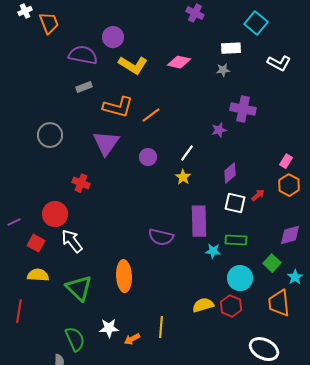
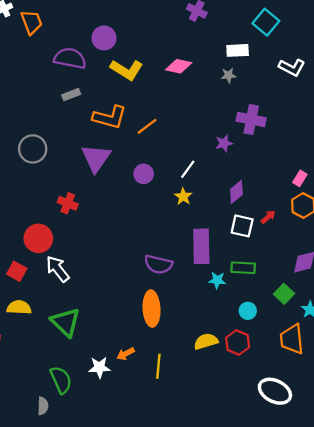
orange ellipse: (124, 276) -> (152, 309), moved
cyan circle: (240, 278) -> (248, 311), size x0.6
orange arrow: (132, 339) -> (125, 354), moved

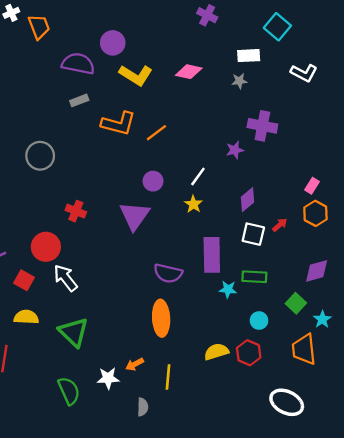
purple triangle: (96, 158) -> (135, 216), moved
gray semicircle: (43, 406) -> (143, 407), moved

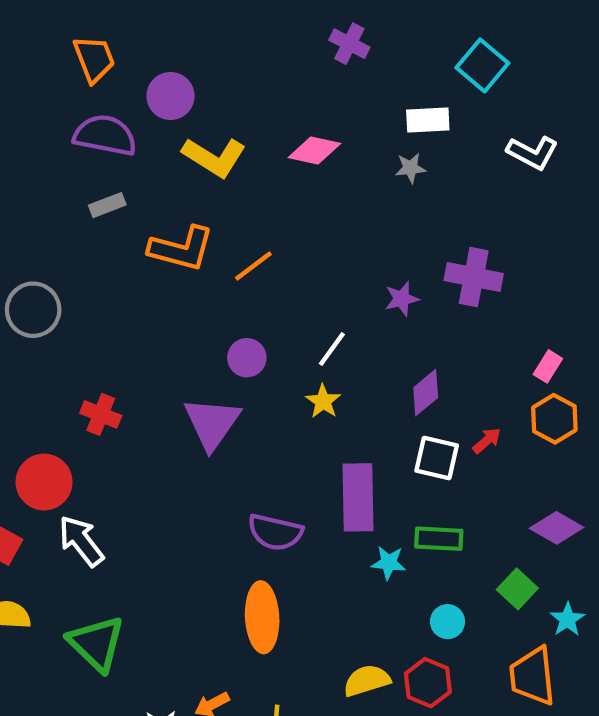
orange trapezoid: (39, 27) -> (94, 59), moved
purple cross: (262, 126) -> (474, 277), moved
purple diamond: (317, 271) -> (557, 528), turned 45

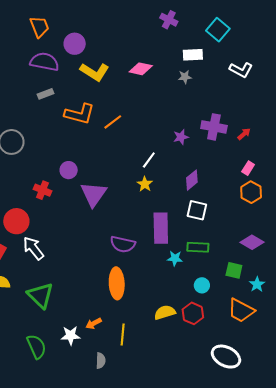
purple cross: (349, 44) -> (169, 20), moved
purple circle: (247, 358) -> (69, 170), moved
red arrow: (487, 441) -> (244, 134), moved
green square: (517, 589) -> (234, 270), turned -30
orange trapezoid: (533, 676) -> (241, 310), turned -56

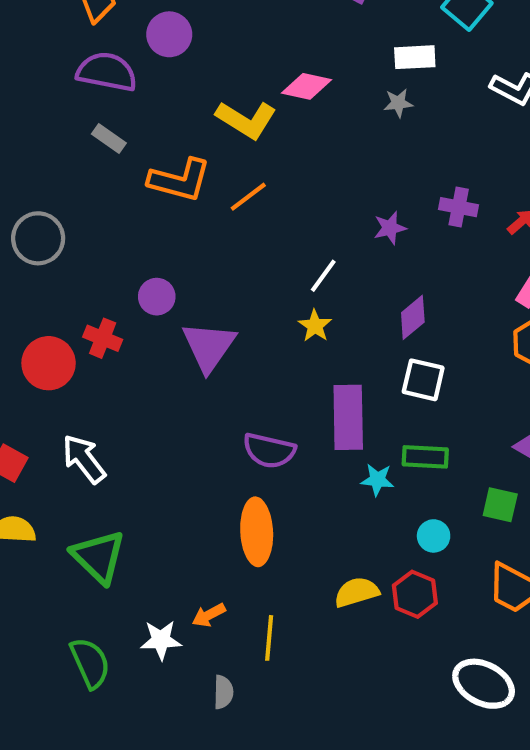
yellow L-shape: (95, 72) -> (246, 120), moved
gray rectangle: (45, 94) -> (109, 138), turned 56
purple cross: (214, 127) -> (459, 207), size x0.7
red circle: (16, 221) -> (49, 363), moved

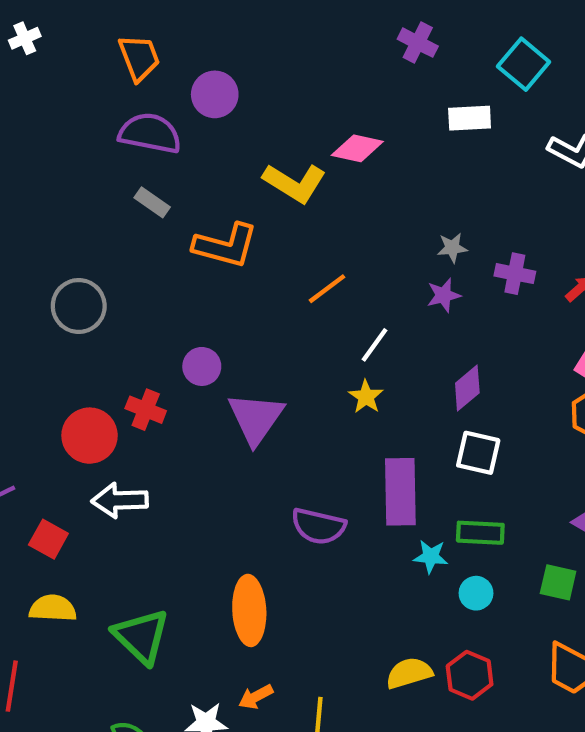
gray star: (398, 103) -> (452, 248), moved
orange line: (248, 197) -> (327, 289), moved
white arrow: (84, 459) -> (120, 500), moved, turned -54
orange ellipse: (257, 532) -> (249, 610), moved
cyan circle: (434, 536) -> (476, 593), moved

